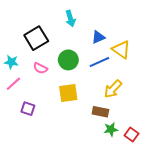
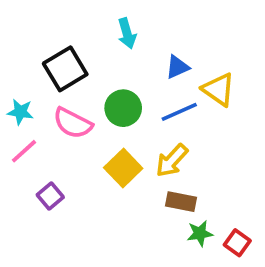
pink semicircle: (40, 68) -> (73, 123), size x1.5
yellow arrow: (113, 89) -> (172, 160), moved
yellow square: (68, 93) -> (123, 168), turned -36
purple square: (28, 109) -> (50, 196), turned 32

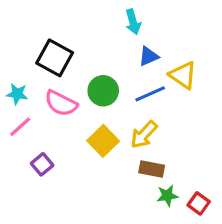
cyan arrow: (127, 33) -> (133, 22), moved
black square: (65, 69) -> (55, 58), turned -30

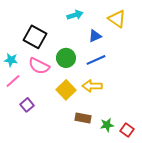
cyan arrow: (133, 22) -> (75, 15), moved, turned -91
yellow triangle: (183, 75) -> (117, 19), moved
yellow arrow: (144, 135) -> (92, 86), turned 48
brown rectangle: (152, 169) -> (83, 118), moved

